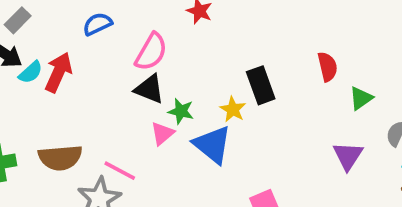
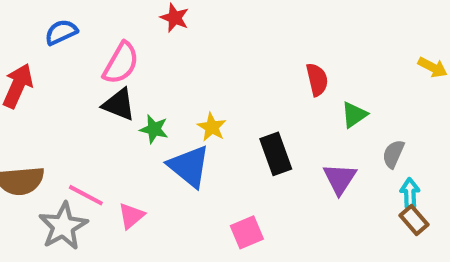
black rectangle: (261, 85) -> (276, 154), moved
pink triangle: (162, 134) -> (131, 216), moved

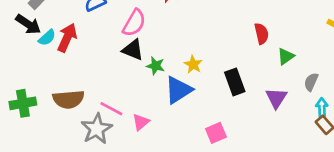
blue triangle: (189, 166) -> (178, 90), turned 48

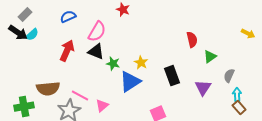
cyan semicircle: (47, 38) -> (32, 35), moved
red arrow: (67, 38) -> (67, 51), moved
green cross: (23, 103) -> (24, 107), moved

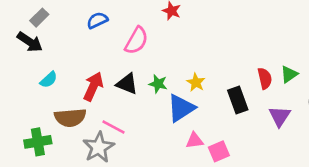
cyan semicircle: (32, 35) -> (49, 80), moved
red semicircle: (192, 40) -> (265, 78), moved
red arrow: (67, 51) -> (93, 86), moved
black triangle: (96, 52) -> (127, 84), moved
pink triangle: (102, 106) -> (195, 141), moved, turned 32

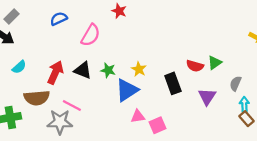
red semicircle: (265, 78) -> (195, 66), turned 119
gray star: (99, 147) -> (60, 122), turned 30

